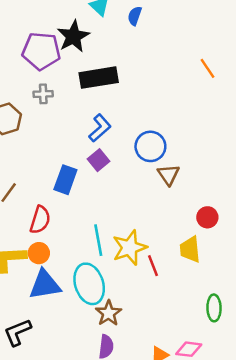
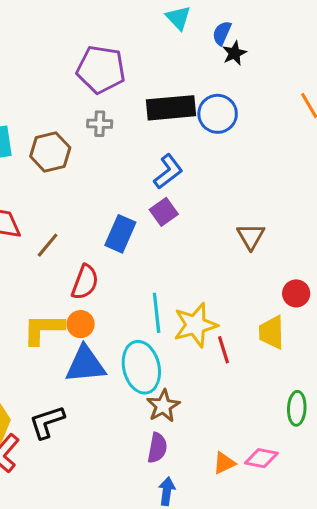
black star: (73, 36) -> (234, 53), moved, size x0.6
blue circle: (150, 146) -> (218, 114), moved

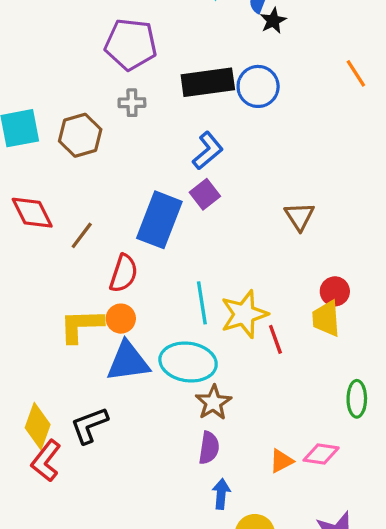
blue rectangle: (120, 234) -> (159, 220), size x1.4
red circle: (296, 293) -> (335, 291), moved
cyan ellipse: (141, 367) -> (188, 362), turned -66

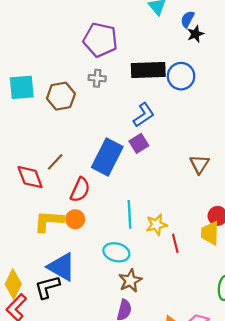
red diamond: (32, 213) -> (30, 177), moved
yellow star: (244, 314) -> (156, 225), size x0.7
blue triangle: (128, 362) -> (62, 267), moved, turned 32
cyan ellipse: (188, 362) -> (116, 252), size x0.7

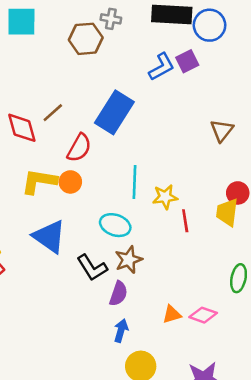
brown hexagon: (61, 96) -> (86, 39), moved
purple square: (139, 143) -> (187, 61), moved
black L-shape: (47, 287) -> (92, 268), moved, turned -112

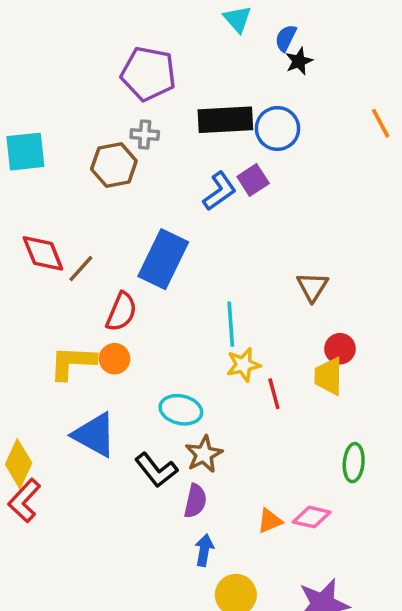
red diamond: (22, 128) -> (43, 253), moved
brown triangle: (222, 130) -> (312, 287), moved
cyan line: (135, 182) -> (231, 324), moved

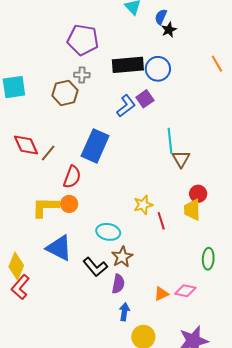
cyan line: (231, 324) -> (170, 141), moved

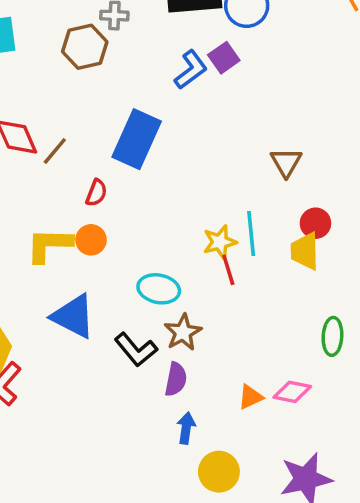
cyan line: (170, 141) -> (251, 233), moved
red semicircle: (72, 177) -> (96, 193), size x0.7
red line: (161, 221) -> (228, 270), moved

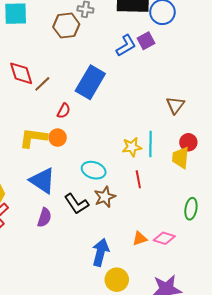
red line: (228, 270) -> (138, 179), moved
purple semicircle: (176, 379) -> (44, 217), moved
blue arrow: (186, 428) -> (100, 252), size x1.5

